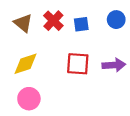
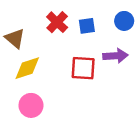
brown triangle: (23, 23) -> (15, 38), moved
purple arrow: (114, 65) -> (115, 56), moved

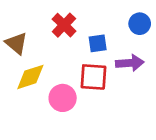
blue square: (87, 26) -> (98, 43), moved
pink circle: (31, 105) -> (63, 98), moved

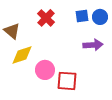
blue square: (98, 43) -> (82, 16), moved
red square: (93, 77) -> (67, 81), moved

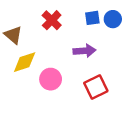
purple arrow: (93, 45) -> (85, 51), moved
red square: (67, 81) -> (96, 87), moved, turned -30

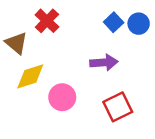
blue square: (92, 18) -> (114, 22), turned -35
red cross: (52, 20) -> (47, 21), moved

